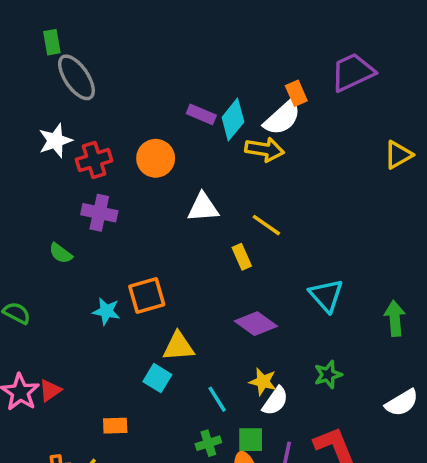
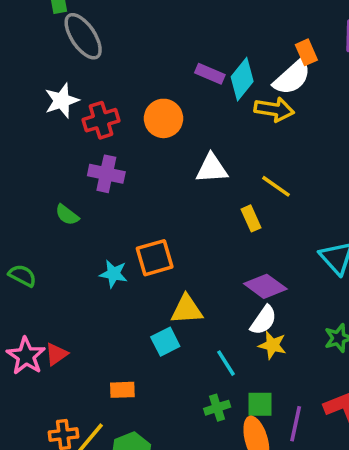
cyan square: (157, 378) -> (165, 342), turned 32
white semicircle: (275, 401) -> (264, 320), moved

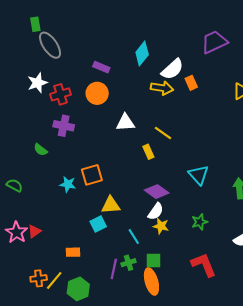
orange rectangle: (306, 52) -> (191, 83), moved
purple rectangle: (210, 74) -> (101, 67), moved
cyan diamond: (242, 79) -> (142, 54), moved
purple line: (296, 424) -> (114, 269), moved

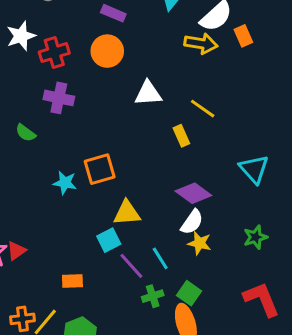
green square: (154, 261) -> (189, 293), turned 35
purple line: (114, 269) -> (131, 266), moved, turned -54

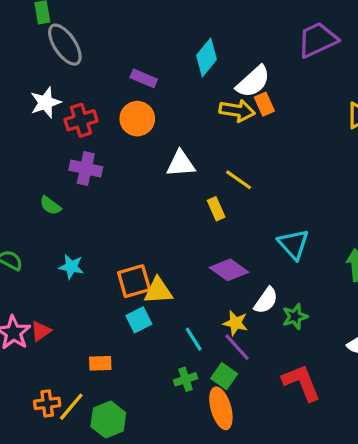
orange rectangle: (243, 36) -> (264, 104), moved
orange square: (100, 169) -> (134, 281), moved
cyan star: (65, 183) -> (71, 267), moved
white semicircle: (192, 222) -> (266, 300), moved
purple line: (131, 266) -> (237, 347), moved

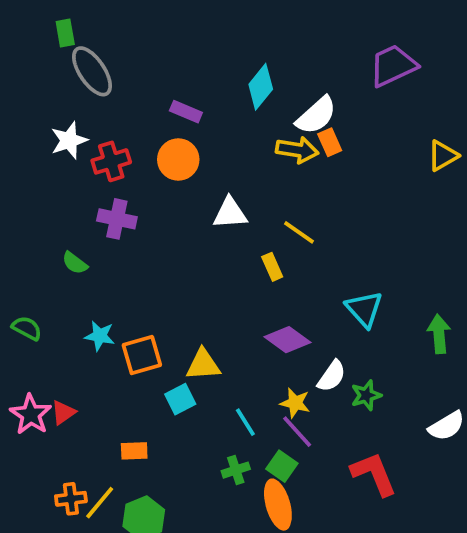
orange square: (134, 281) -> (142, 355), moved

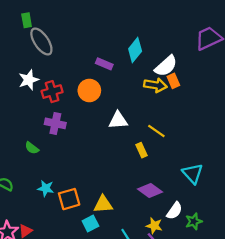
purple rectangle: (186, 112) -> (104, 64), moved

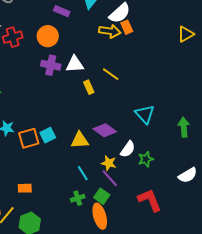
purple cross: (55, 123) -> (51, 65), moved
yellow rectangle: (141, 150) -> (89, 87), moved
yellow triangle: (103, 204) -> (80, 140), moved
cyan square: (90, 224) -> (48, 135), moved

